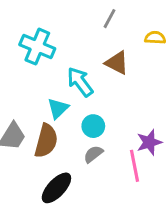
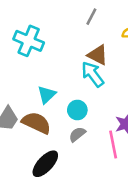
cyan arrow: (80, 82) -> (93, 74), moved
brown semicircle: (46, 141) -> (36, 123), turned -80

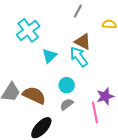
cyan cross: (29, 41) -> (28, 30), turned 30
cyan triangle: (47, 95) -> (49, 56), moved

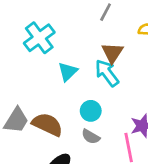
brown triangle: (83, 42) -> (112, 53), turned 36
gray semicircle: (67, 104) -> (91, 137), turned -112

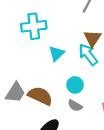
cyan cross: (39, 38) -> (34, 26), turned 30

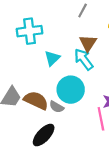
cyan circle: (75, 85) -> (71, 90), size x1.6
gray semicircle: (75, 106) -> (57, 107), moved

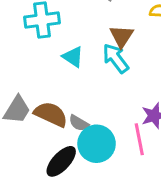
cyan triangle: (52, 58) -> (73, 57), turned -42
cyan circle: (71, 90) -> (97, 144), moved

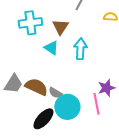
brown triangle: (122, 36) -> (60, 27), moved
cyan arrow: (116, 58) -> (80, 49), turned 40

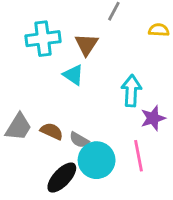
cyan arrow: (80, 49) -> (131, 91), moved
brown semicircle: (36, 87) -> (52, 131), size x0.7
purple star: (106, 88) -> (153, 118), moved

